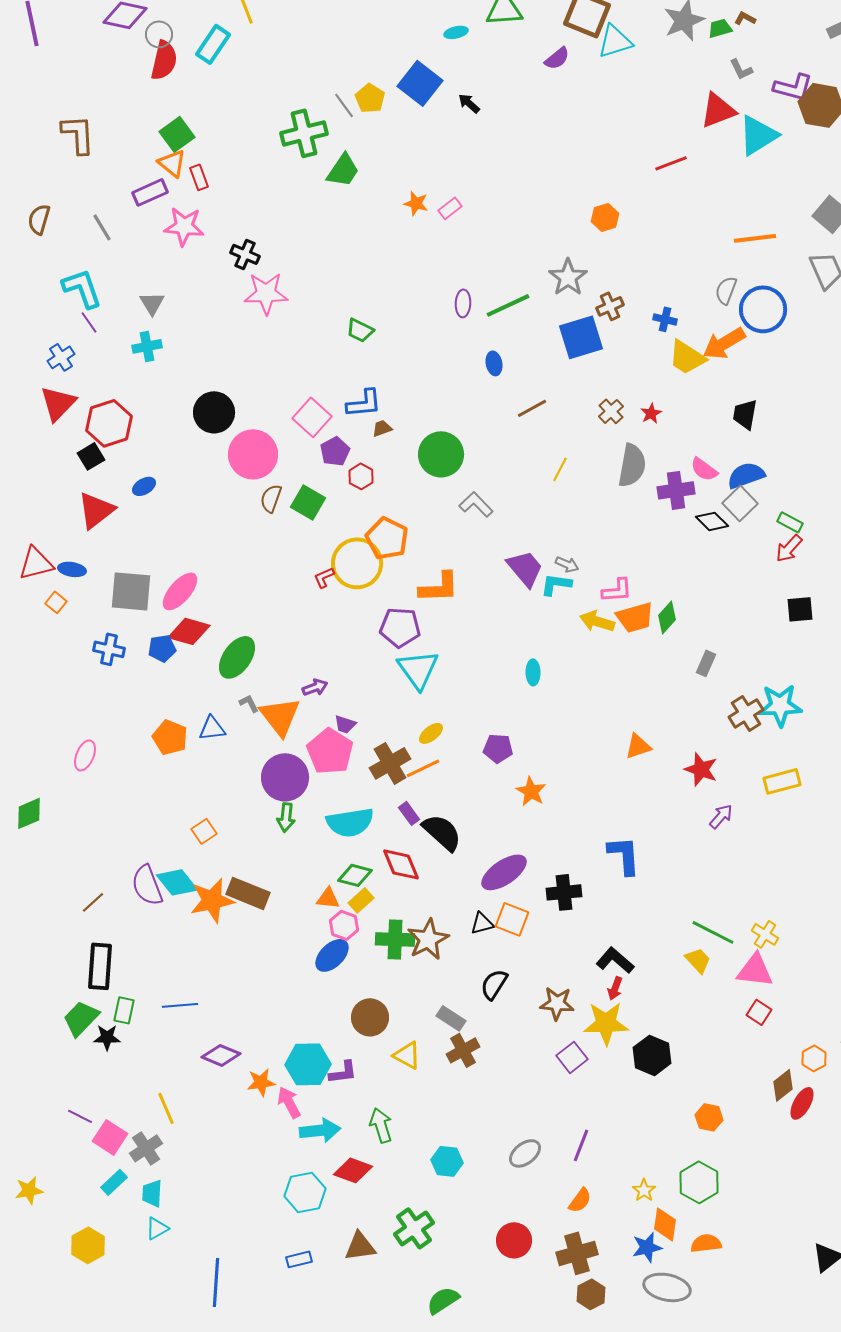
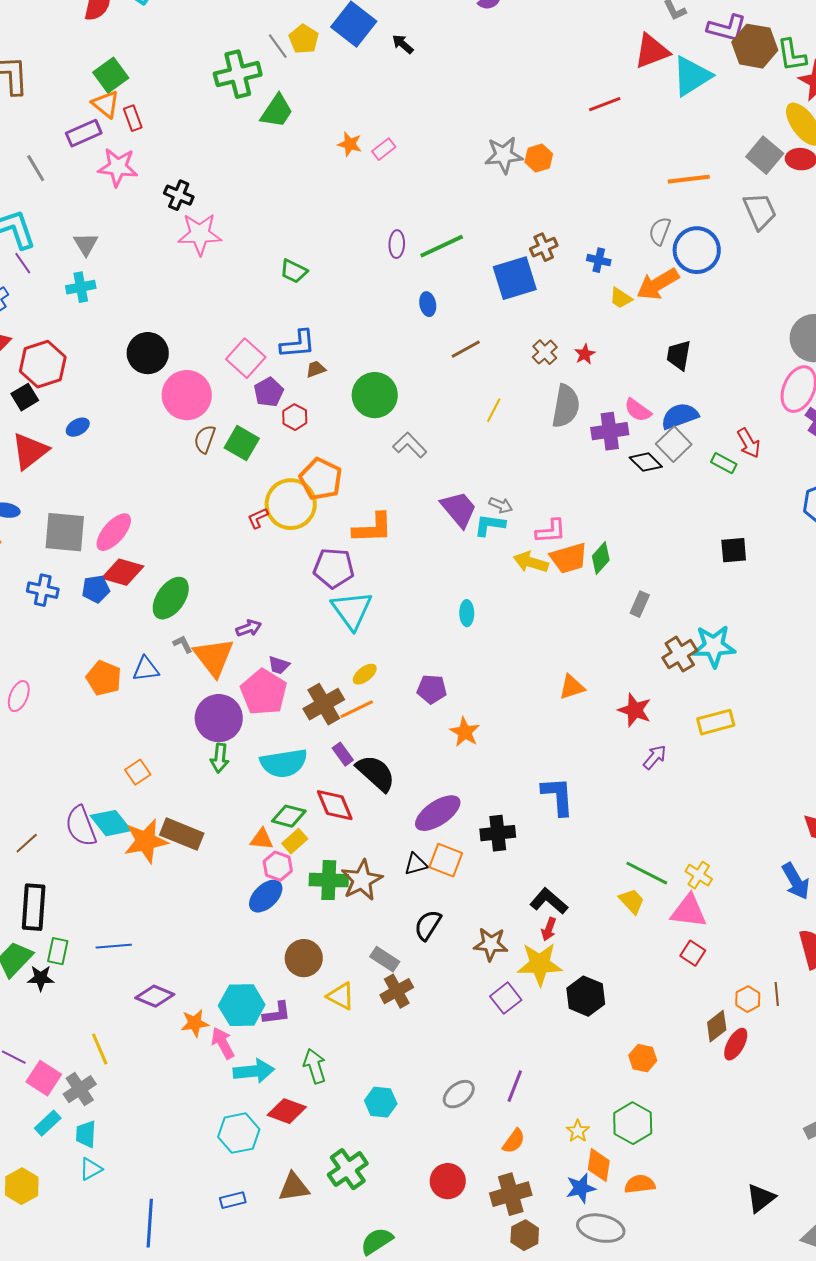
gray star: (568, 277) -> (504, 155), moved, turned 30
yellow trapezoid: (687, 357) -> (621, 298), size x0.6
red arrow: (789, 548) -> (749, 443), moved, turned -72

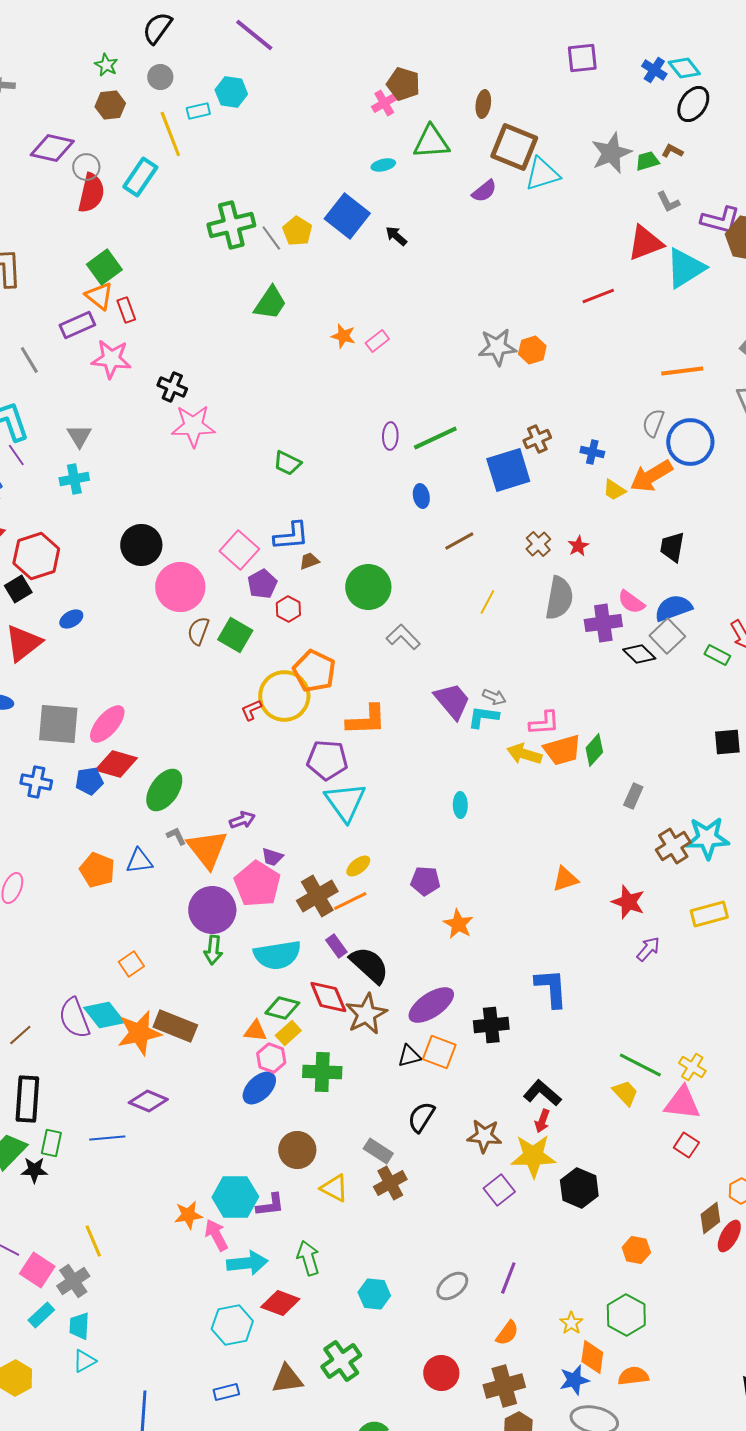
green cross: (238, 74) -> (231, 225), moved
brown star: (362, 880) -> (366, 1014), moved
purple diamond: (155, 996) -> (148, 1101), moved

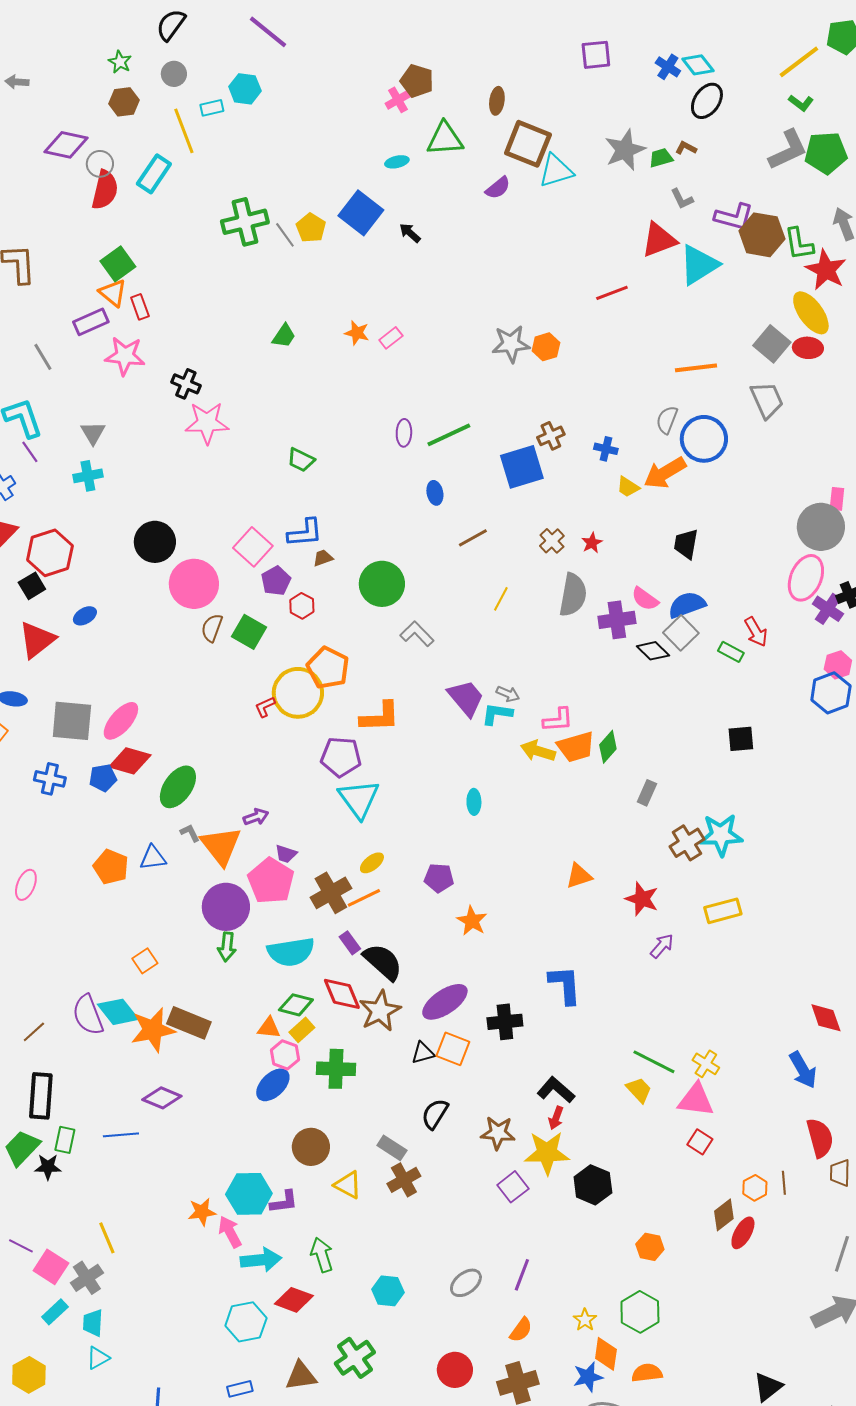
green trapezoid: (270, 303) -> (284, 336), moved, size x0.7

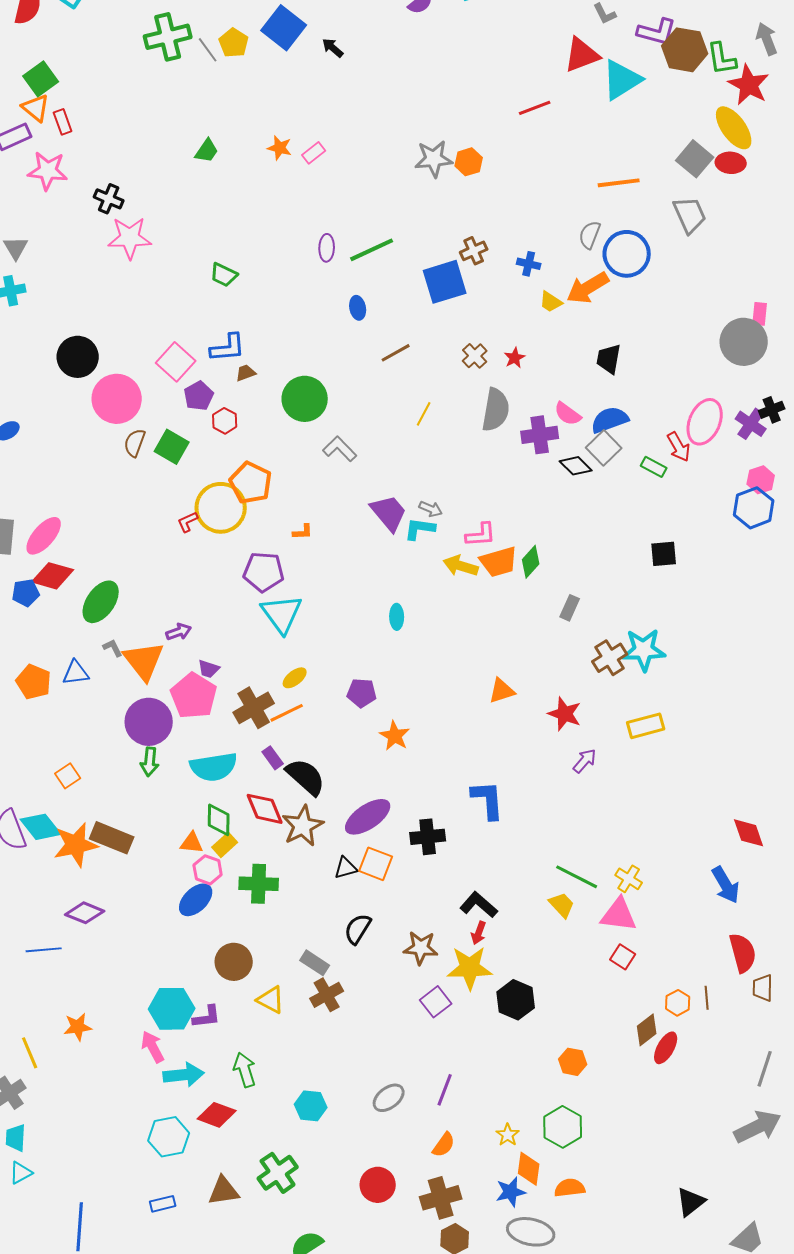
pink ellipse: (806, 578) -> (705, 422), moved
orange L-shape: (380, 717) -> (303, 532), size x0.5
green diamond: (296, 1005) -> (219, 820), turned 76
orange star: (202, 1212) -> (78, 1027), moved

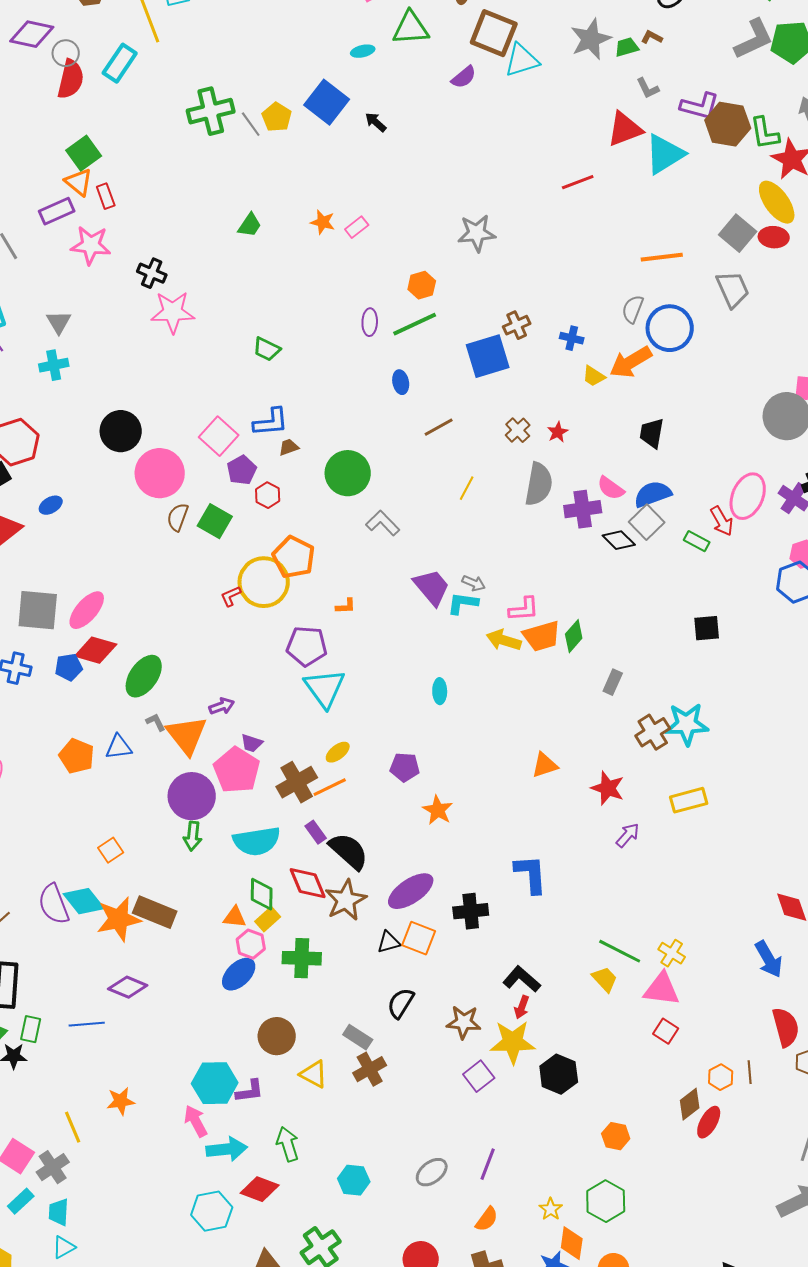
orange hexagon: (469, 162) -> (422, 285), moved

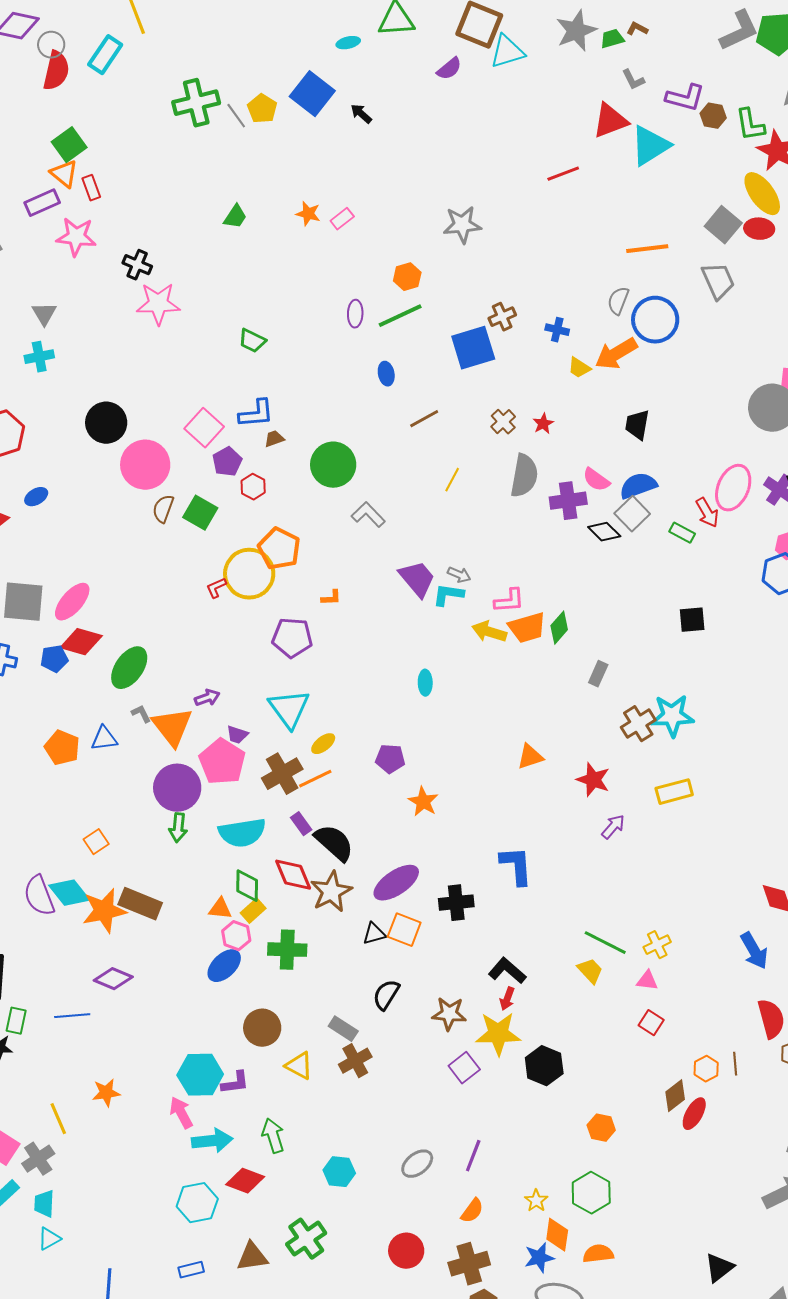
brown hexagon: (728, 124) -> (713, 116), size x0.6
cyan triangle: (325, 688) -> (289, 709), moved
yellow cross: (672, 953) -> (657, 945), turned 32
pink triangle: (662, 989) -> (647, 981), size x0.6

